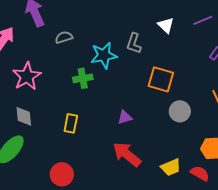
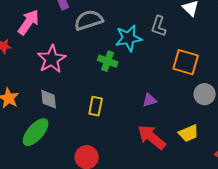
gray semicircle: (64, 37) -> (89, 20), size x1.6
green cross: (83, 78) -> (108, 61), turned 30
yellow trapezoid: (171, 167) -> (189, 133), moved

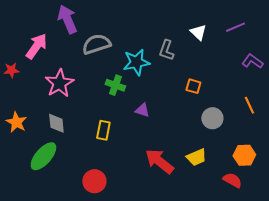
orange square: (186, 62) -> (193, 86), size x0.6
purple triangle: (150, 100) -> (142, 110), moved, turned 35

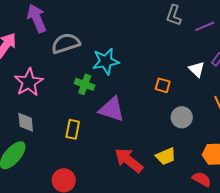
white triangle: (198, 32) -> (197, 69), moved
gray L-shape: (166, 50) -> (174, 15), moved
purple triangle: (142, 110) -> (112, 109), size x1.8

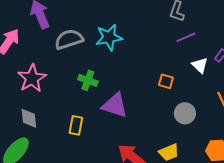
purple line: (205, 26) -> (186, 37), moved
cyan star: (106, 61) -> (109, 37), moved

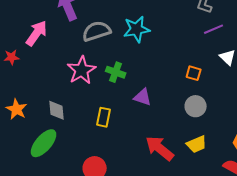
pink star: (32, 78) -> (82, 70), moved
purple triangle: (115, 105) -> (143, 97), size x0.7
gray circle: (185, 113) -> (196, 106), moved

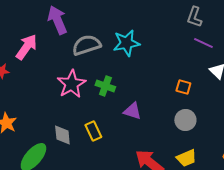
purple line: (214, 29) -> (203, 43), turned 48
gray diamond: (57, 110) -> (62, 135), moved
yellow rectangle: (104, 117) -> (93, 131), turned -36

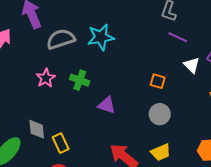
pink star: (71, 84) -> (46, 78), size x0.7
yellow rectangle: (93, 131) -> (61, 143), moved

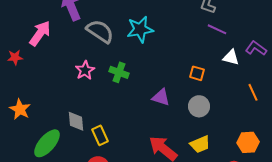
gray semicircle: (61, 39) -> (100, 31), turned 52
white triangle: (192, 65) -> (231, 57), turned -30
purple triangle: (107, 105) -> (161, 97), moved

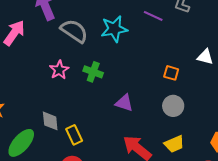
purple line: (217, 29) -> (153, 16), moved
purple triangle: (161, 97) -> (124, 103), moved

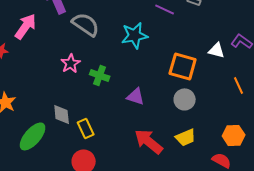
cyan star: (114, 29) -> (135, 35), moved
green cross: (93, 72) -> (100, 75), moved
orange square: (171, 73) -> (183, 66), size x1.8

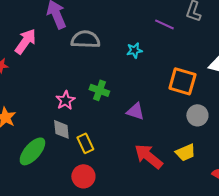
gray semicircle: (86, 24) -> (85, 39), turned -32
cyan star: (135, 35) -> (134, 50), size x0.6
pink star: (71, 63) -> (65, 100), moved
gray circle: (185, 99) -> (197, 115), moved

